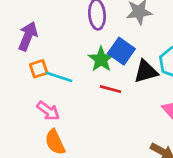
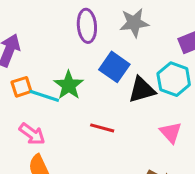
green star: (101, 59) -> (69, 85), moved
red line: (111, 89) -> (102, 128), moved

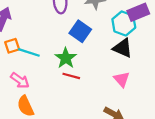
cyan hexagon: (174, 79) -> (124, 23), moved
green star: (69, 85) -> (66, 58), moved
black triangle: (142, 90) -> (123, 48), moved, turned 40

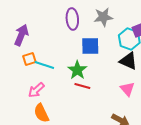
blue square: (80, 31) -> (90, 46), turned -36
pink arrow: (20, 80) -> (36, 90), turned 102

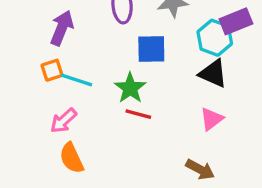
purple arrow: (21, 35) -> (62, 28), moved
pink triangle: (127, 89) -> (212, 119), turned 35

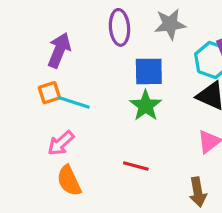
green star: (130, 88) -> (146, 106), moved
red line: (138, 114) -> (136, 166), moved
brown arrow: (200, 169) -> (198, 192), turned 52

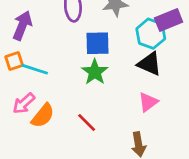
red line: (136, 166) -> (87, 123), turned 30
orange semicircle: (69, 181) -> (43, 116), moved, turned -116

